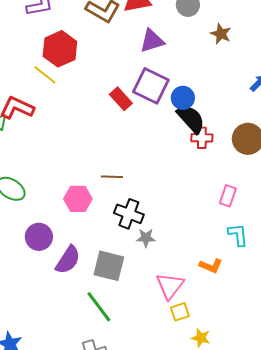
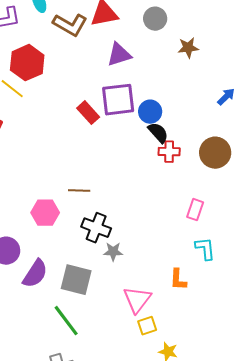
brown star: (221, 34) -> (188, 48), turned -30
purple square: (151, 86) -> (118, 100), turned -33
black semicircle: (191, 119) -> (158, 133), size x0.7
orange L-shape: (211, 266) -> (178, 280), turned 70

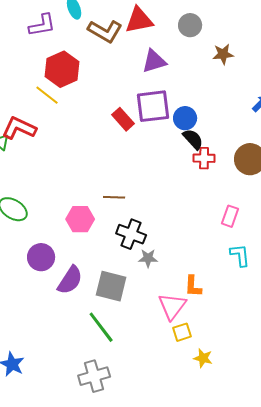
orange L-shape: (178, 280) -> (193, 286), moved

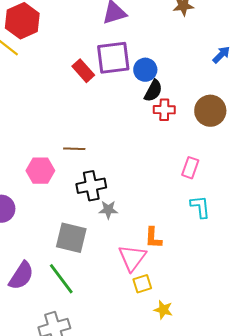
black semicircle: (193, 139) -> (153, 91), turned 70
black cross: (131, 234) -> (91, 186), turned -32
purple semicircle: (70, 280) -> (21, 276), moved

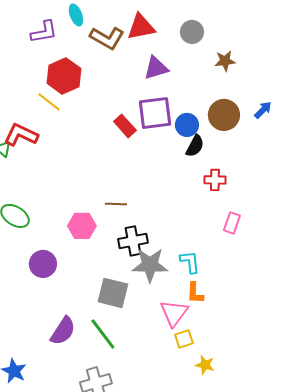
red cross: (164, 110) -> (215, 180), moved
brown circle: (210, 111) -> (224, 115), moved
cyan L-shape: (200, 207) -> (190, 262), moved
gray star: (108, 210) -> (150, 265), size x1.8

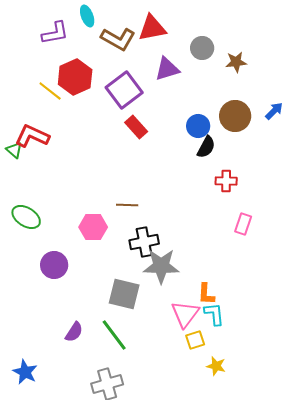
gray circle: (192, 32) -> (202, 48), moved
yellow line: (49, 102) -> (50, 91), moved
purple square: (155, 113) -> (124, 90), moved, turned -30
cyan L-shape: (190, 262) -> (214, 314), moved
purple semicircle: (63, 331) -> (74, 332), size x0.7

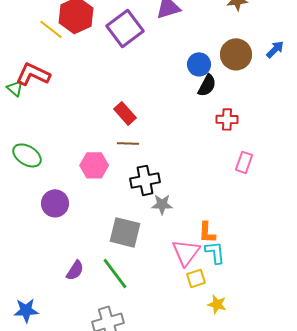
red rectangle: (136, 127) -> (125, 113), moved
gray star: (161, 266) -> (162, 204), size x0.6
blue star: (25, 372) -> (26, 310), turned -30

